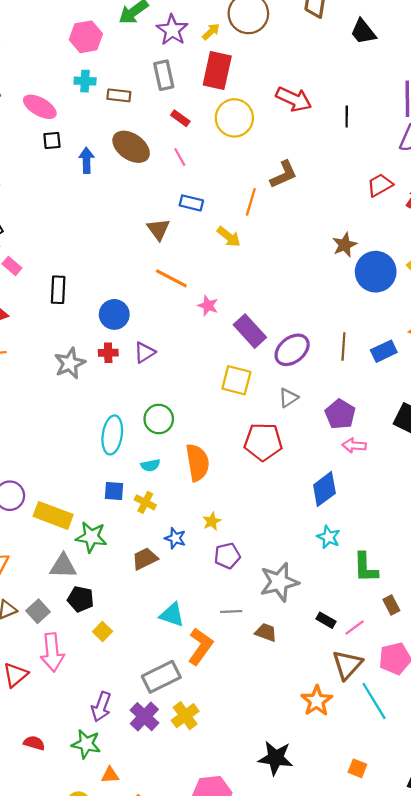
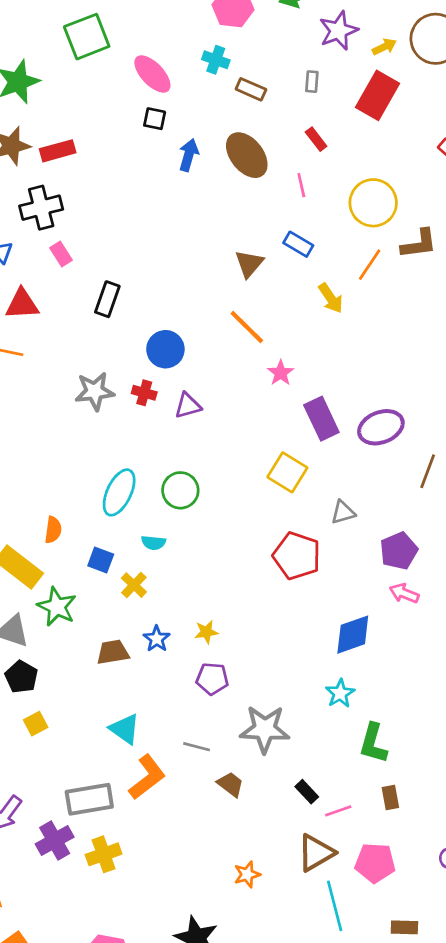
gray rectangle: (164, 75) -> (312, 82), size x0.6
yellow circle: (234, 118) -> (373, 203), moved
purple ellipse: (292, 350) -> (381, 427), moved
orange semicircle: (197, 463) -> (53, 530), moved, size x0.6
orange star: (317, 701) -> (247, 874), moved, size x0.7

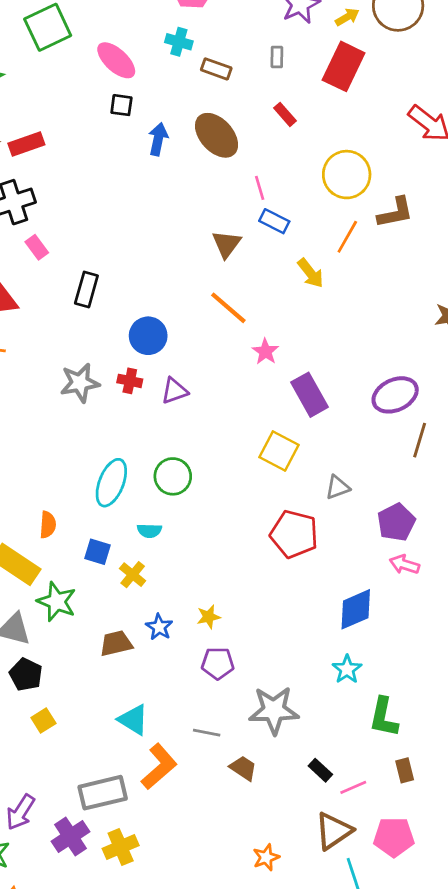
pink line: (301, 185) -> (260, 188), moved
purple ellipse: (381, 427) -> (395, 395), moved

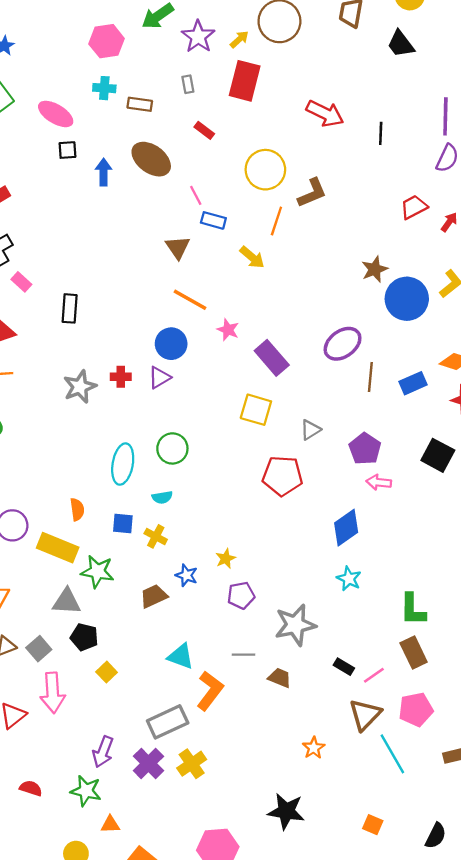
blue circle: (148, 336) -> (171, 344), moved
green L-shape: (384, 717) -> (413, 609), moved
brown rectangle: (405, 770) -> (414, 653), size x1.5

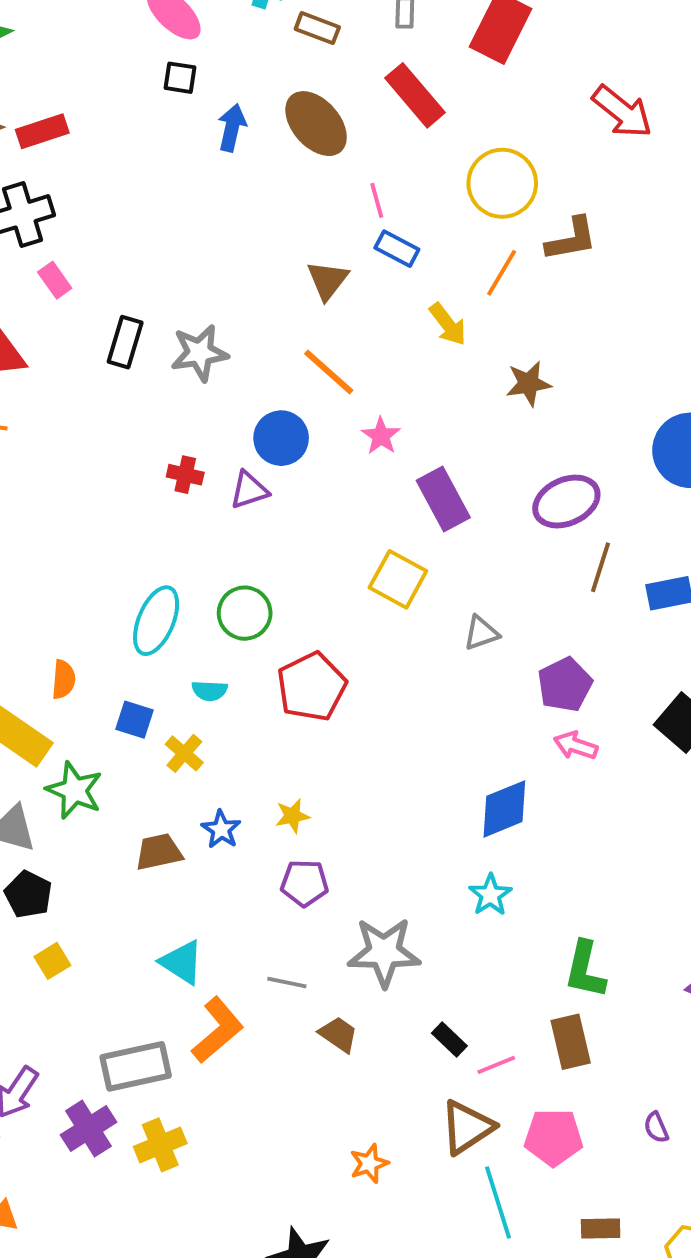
red rectangle: (204, 130) -> (415, 95), size x1.8
brown star: (375, 269) -> (528, 384), moved
gray star: (80, 387) -> (199, 353), moved
red pentagon: (282, 476) -> (312, 687), moved, turned 30

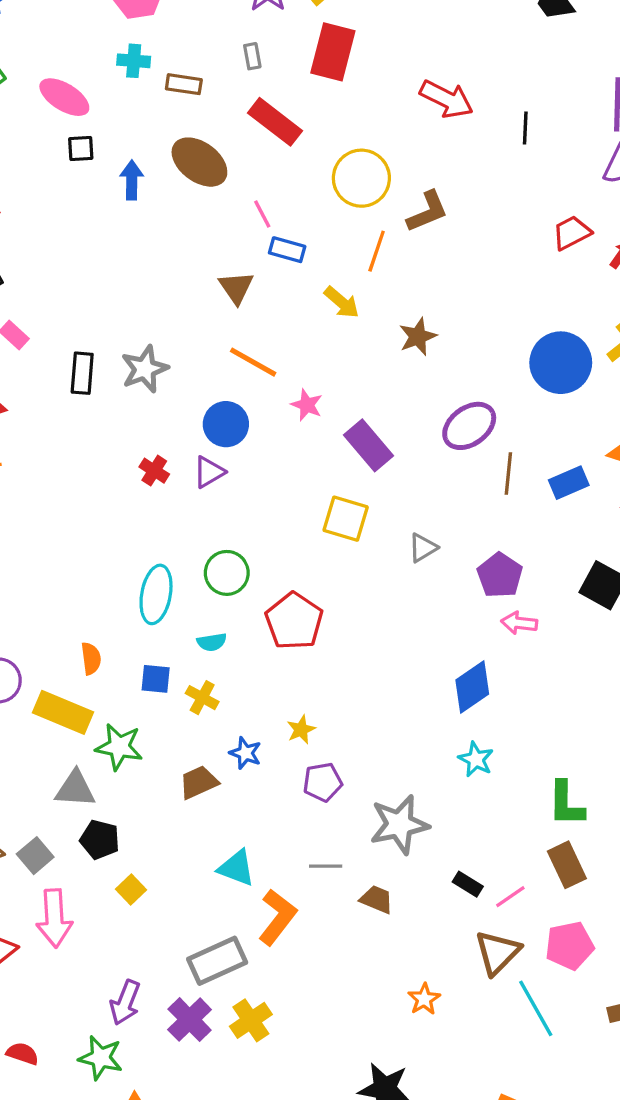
red cross: (185, 475) -> (154, 471), turned 32

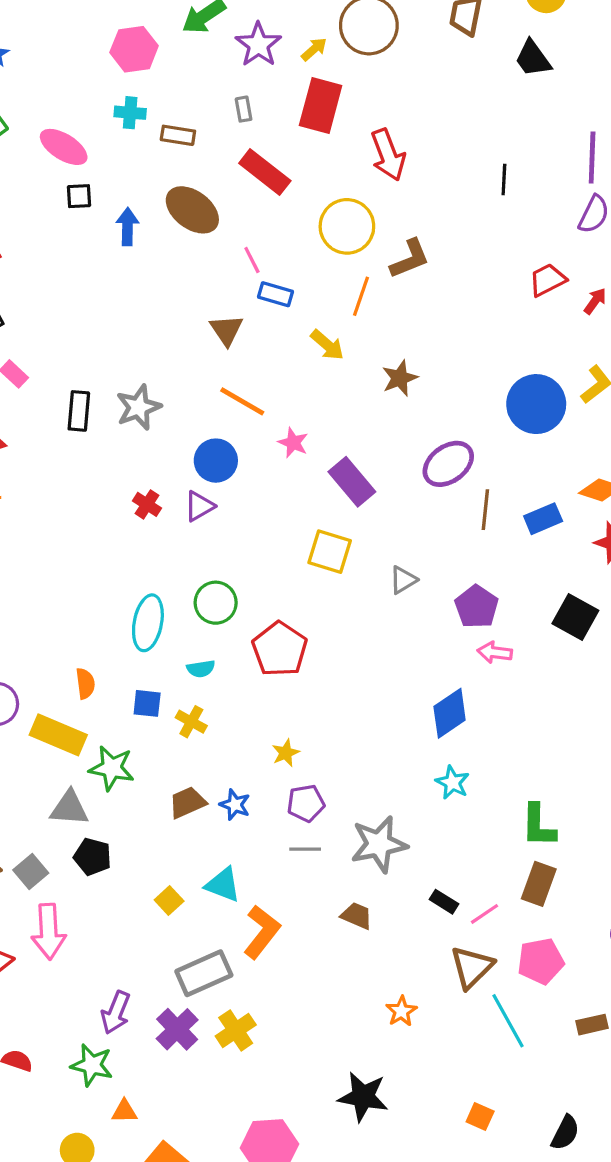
red arrow: (447, 99) -> (388, 155), moved, turned 42
blue star: (245, 753) -> (235, 805), moved
brown rectangle: (567, 865) -> (539, 884), turned 45
gray line: (326, 866) -> (305, 849), moved
yellow square: (131, 890) -> (169, 900), moved

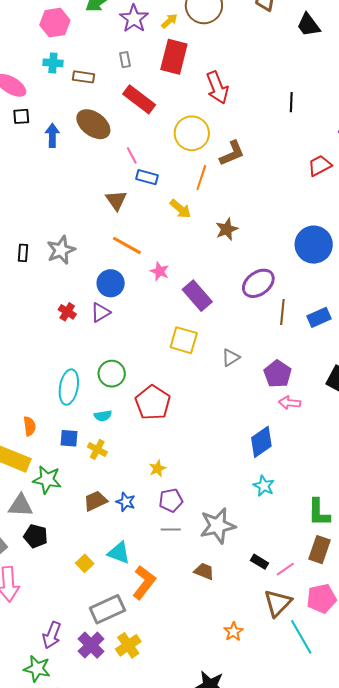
black rectangle: (79, 411) -> (23, 253), size x0.7

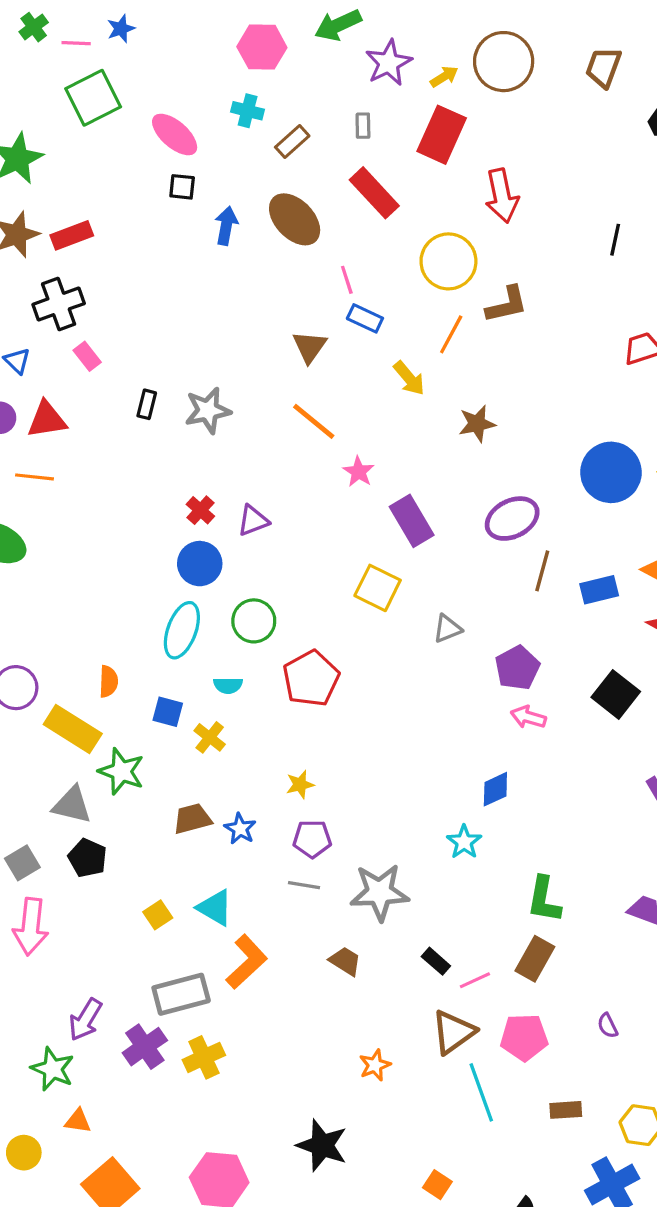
brown rectangle: (84, 77) -> (292, 142), turned -60
blue circle: (111, 283) -> (200, 564), moved
blue diamond: (261, 442) -> (495, 789), moved, size x0.7

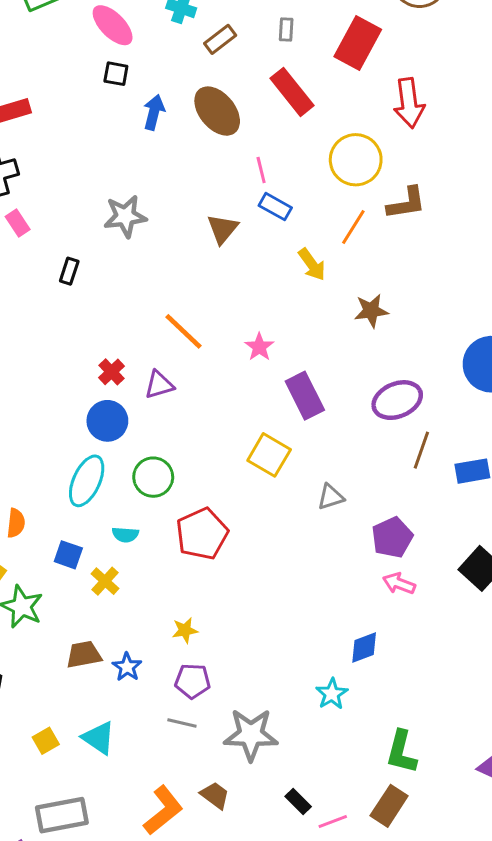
gray star: (208, 410) -> (125, 216), moved
orange line: (314, 421) -> (184, 331), moved
orange L-shape: (247, 962) -> (163, 810), moved

